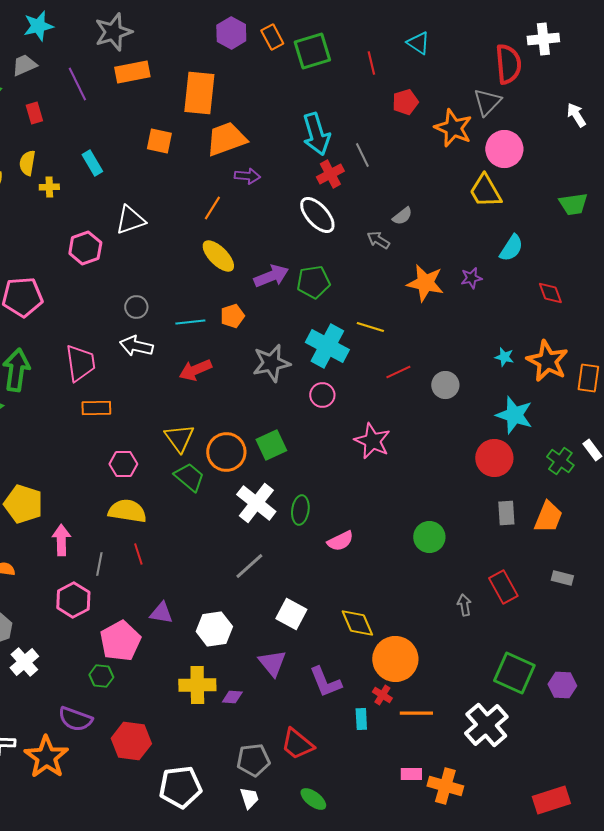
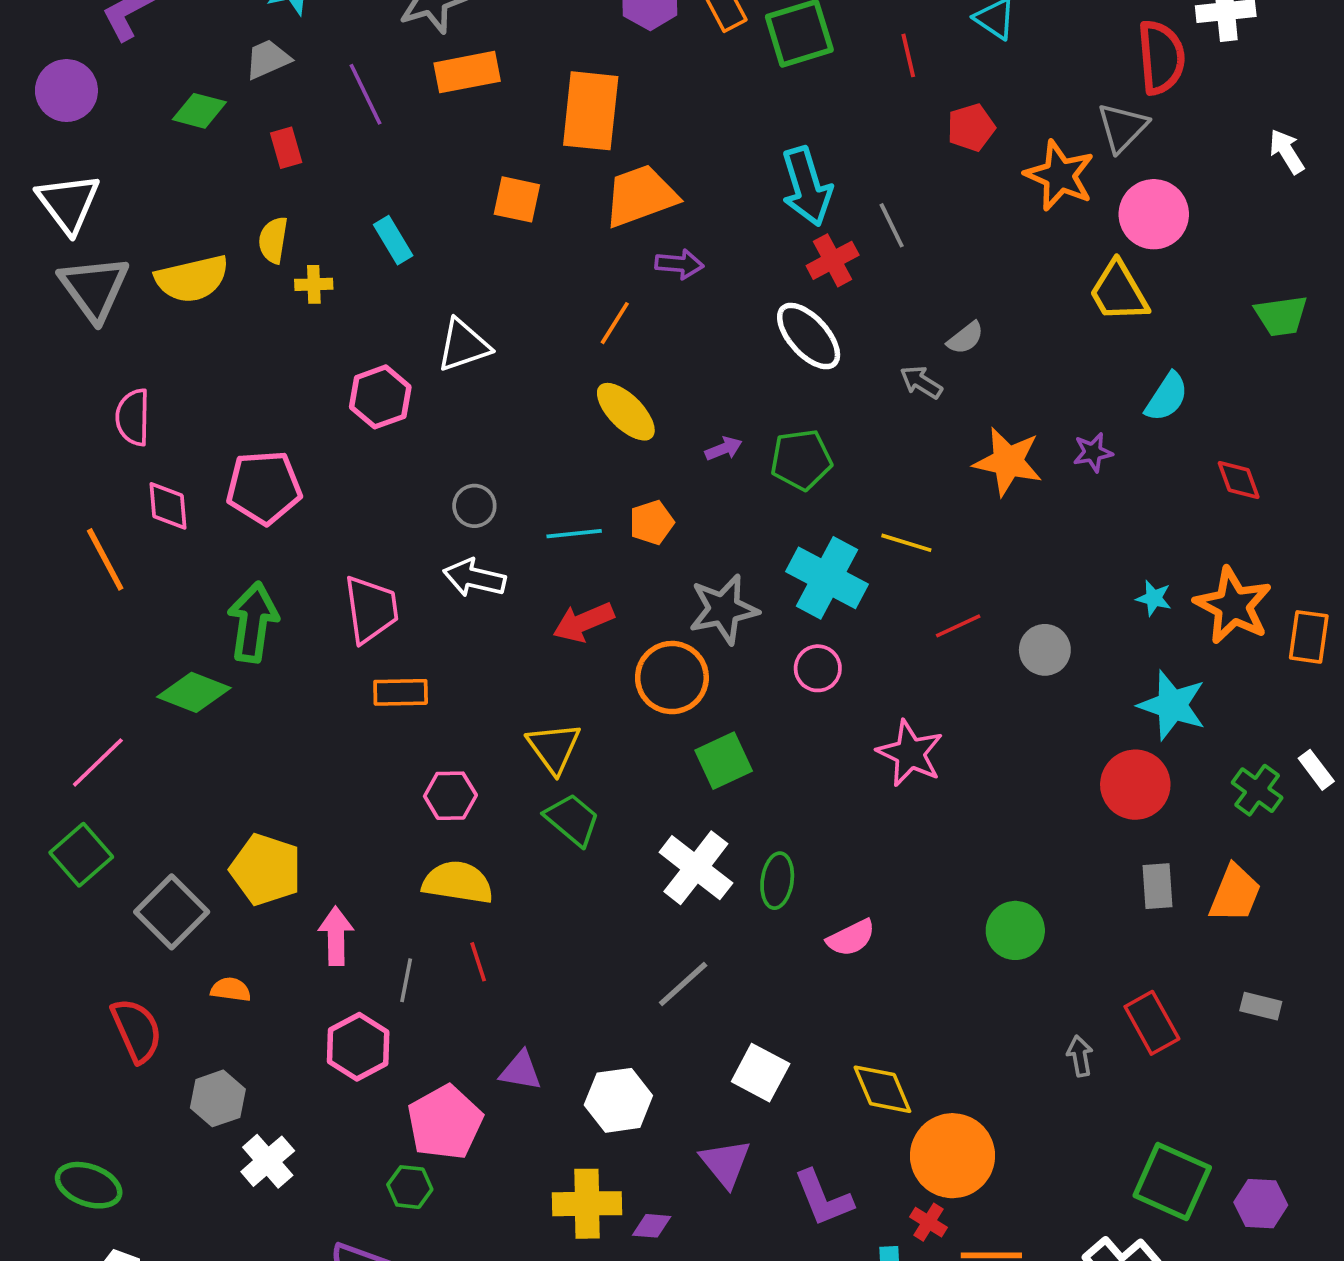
purple arrow: (271, 276) -> (724, 449), size x0.6
orange circle: (226, 452) -> (672, 678), moved

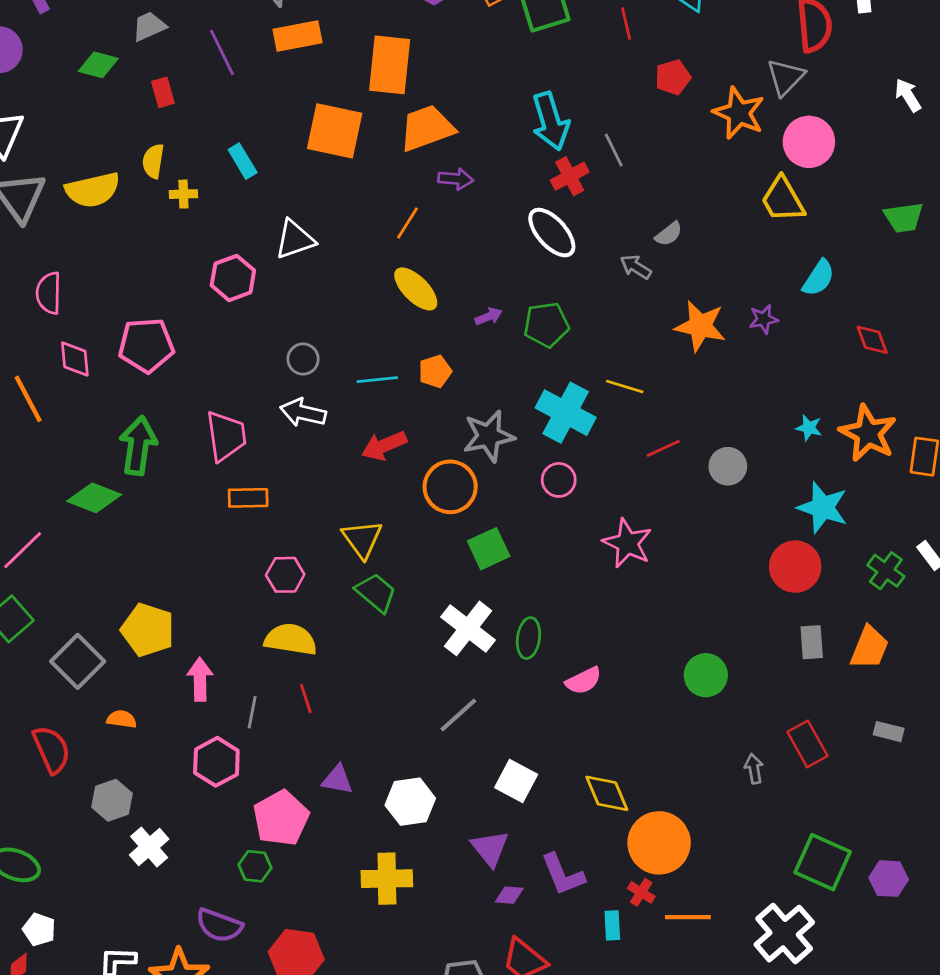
orange square: (517, 199) -> (335, 131), size x1.6
purple diamond: (652, 1226) -> (509, 895), moved

